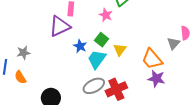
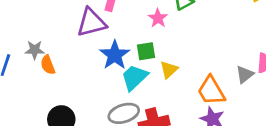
green square: (102, 40) -> (146, 51), turned 32
blue star: (80, 46) -> (115, 55), size x1.5
orange semicircle: (20, 77) -> (48, 65), moved

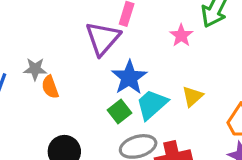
purple triangle: (91, 22) -> (103, 38), turned -36
green square: (146, 51) -> (120, 112), moved, turned -30

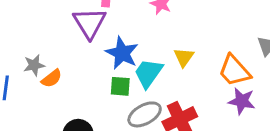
orange semicircle: (50, 87) -> (52, 78), turned -95
green square: (120, 112) -> (120, 86), turned -35

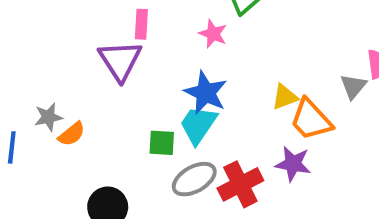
blue star: (122, 53) -> (206, 93), moved
yellow triangle: (184, 57) -> (285, 97), moved, turned 35
purple star: (242, 101) -> (293, 164), moved

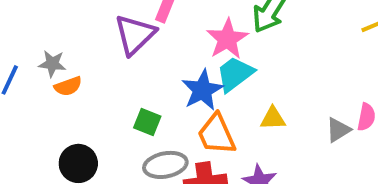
pink star: (213, 34) -> (227, 39), size x1.5
orange trapezoid: (311, 120) -> (216, 134), moved
cyan trapezoid: (198, 125) -> (235, 74), moved

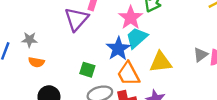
orange semicircle: (68, 86) -> (36, 62), moved, turned 35
yellow triangle: (273, 118) -> (161, 62), size x1.5
gray triangle: (338, 130) -> (200, 55), moved

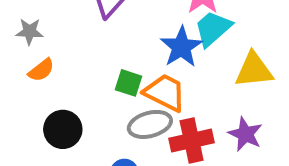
orange semicircle: (36, 62) -> (41, 70), turned -49
orange trapezoid: (128, 74) -> (165, 93), moved, turned 145

